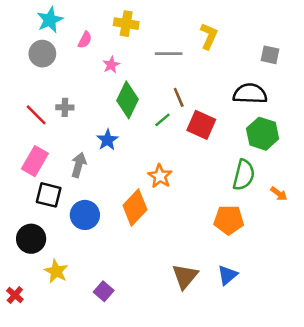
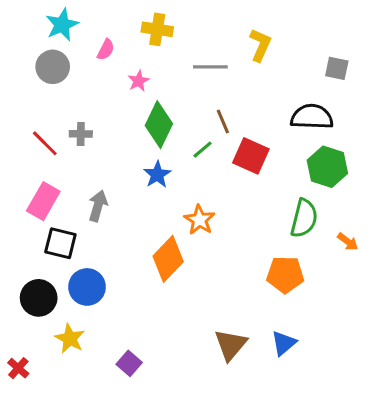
blue star: (107, 140) -> (157, 175), moved
blue circle: (85, 215) -> (87, 287), moved

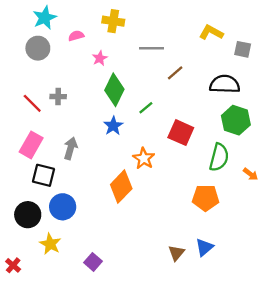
yellow L-shape: (260, 45) -> (211, 32), moved, turned -85
pink semicircle: (106, 50) -> (76, 36), turned -133
brown line: (223, 121) -> (175, 73), moved, turned 72
red square: (251, 156) -> (181, 133), moved
brown triangle: (231, 345) -> (176, 253), moved, size x0.7

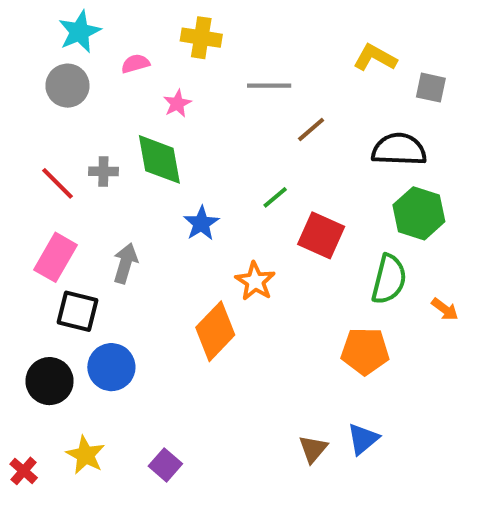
green diamond: (114, 90) -> (159, 159), moved, turned -36
green line: (146, 108) -> (275, 197), moved
yellow star: (50, 244) -> (85, 455), moved

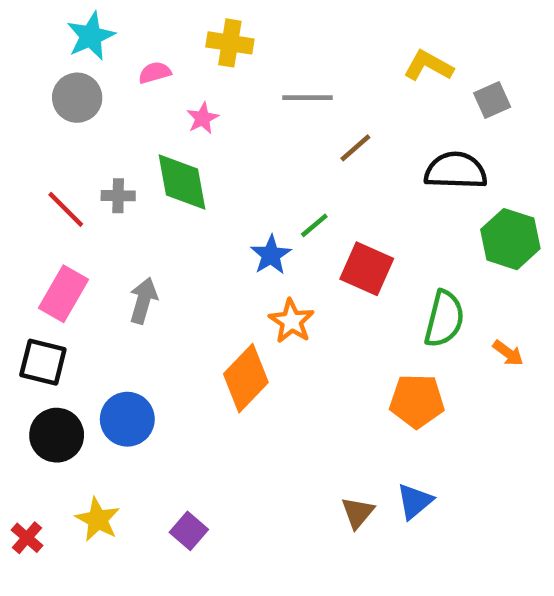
gray square: (431, 88) -> (492, 100), turned -36
green hexagon: (419, 213) -> (510, 239), moved
blue star: (201, 223) -> (271, 255), moved
black square: (77, 311) -> (43, 362), moved

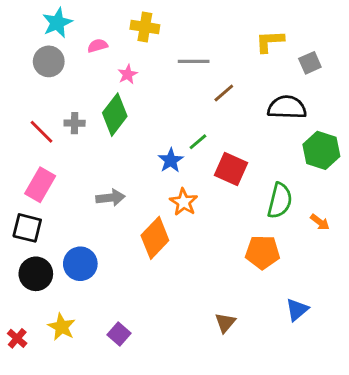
yellow L-shape: (428, 66) -> (270, 41), turned -32
green diamond: (182, 182) -> (115, 115), turned 48
gray arrow: (143, 301) -> (110, 198), moved, turned 68
blue triangle: (415, 501) -> (297, 310), moved

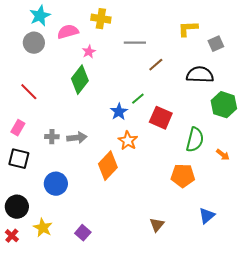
pink semicircle: (98, 46) -> (68, 32), size x1.5
gray cross: (75, 123) -> (52, 137), moved
pink rectangle: (40, 185) -> (18, 128), moved, size x0.7
black circle: (36, 274) -> (17, 207), moved

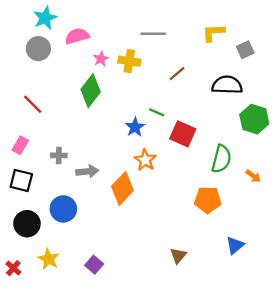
yellow cross: (101, 19) -> (129, 61), moved
gray line: (135, 43) -> (153, 34), moved
green line: (138, 99) -> (157, 112), turned 64
gray arrow: (77, 138) -> (87, 171), moved
black circle: (17, 207) -> (27, 224), moved

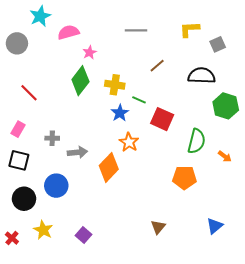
gray circle: (38, 49) -> (17, 43), moved
yellow cross: (129, 61) -> (115, 85), moved
blue triangle: (235, 245) -> (215, 226), moved

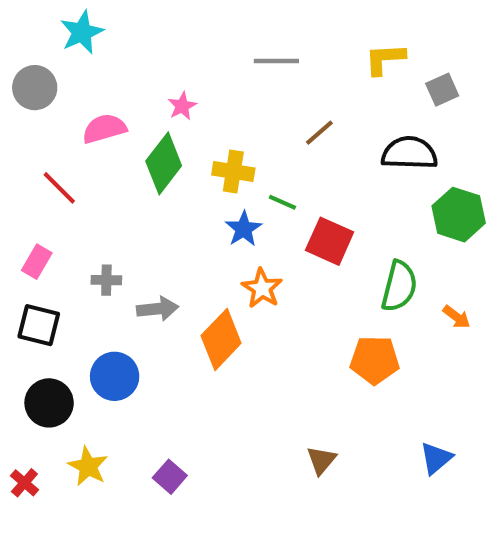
pink semicircle: (68, 32) -> (104, 129), moved

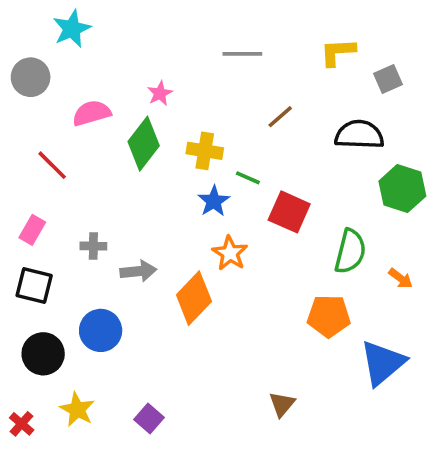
blue triangle: (436, 458) -> (383, 363), moved, size x1.6

